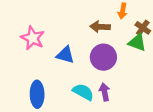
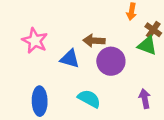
brown arrow: (100, 27) -> (94, 41), moved
purple arrow: (105, 92) -> (145, 99), moved

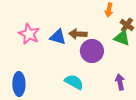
blue triangle: (70, 59) -> (58, 37), moved
blue ellipse: (40, 101) -> (19, 84), moved

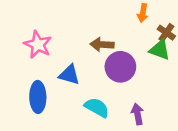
blue triangle: (58, 37) -> (69, 75), moved
purple arrow: (120, 82) -> (137, 114), moved
blue ellipse: (19, 84) -> (38, 97), moved

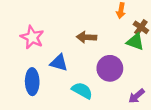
purple circle: (120, 67) -> (110, 68), moved
purple arrow: (137, 114) -> (136, 96), moved, turned -119

